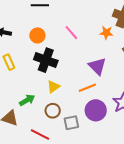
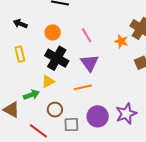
purple triangle: (97, 66) -> (90, 63), moved
yellow triangle: (53, 87) -> (48, 81), moved
orange line: (87, 88) -> (83, 87), moved

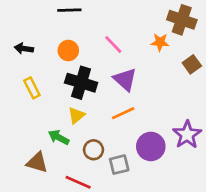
green arrow: (31, 95) -> (59, 137), turned -119

